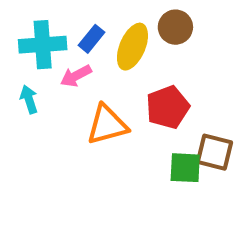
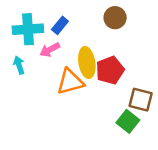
yellow ellipse: (132, 47) -> (87, 62), moved, turned -32
green square: (185, 168) -> (128, 121), moved, turned 35

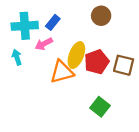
yellow ellipse: (87, 62) -> (76, 55), turned 30
brown square: (141, 100) -> (124, 65), moved
green square: (128, 121) -> (100, 107), moved

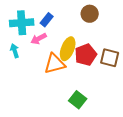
green square: (100, 107) -> (78, 100), moved

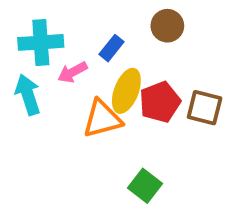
blue rectangle: (47, 20) -> (112, 48), moved
cyan arrow: (15, 51) -> (28, 95), size x1.5

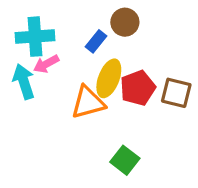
brown circle: (167, 26) -> (125, 22), moved
pink arrow: (72, 72) -> (46, 64), moved

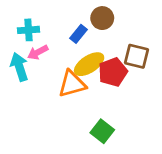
cyan cross: (35, 37) -> (28, 30), size x0.7
yellow ellipse: (109, 78) -> (89, 64), turned 36
brown square: (176, 93) -> (136, 56), moved

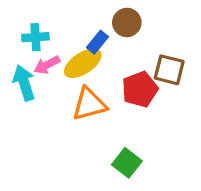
yellow ellipse: (89, 64) -> (83, 63), moved

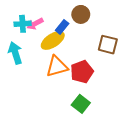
pink arrow: (47, 65) -> (35, 24), moved
red pentagon: (140, 89) -> (82, 72), moved

